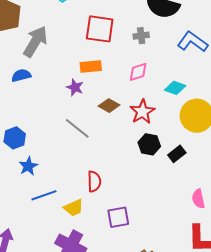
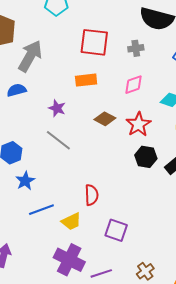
purple star: (75, 87) -> (57, 108), moved
gray line: (77, 128) -> (58, 140), moved
purple square: (118, 217) -> (116, 230), turned 30

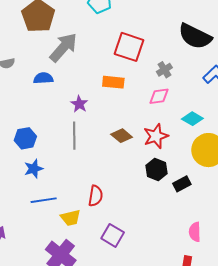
gray cross: (136, 48) -> (164, 70), moved, turned -35
brown diamond: (105, 119) -> (122, 136), moved
gray line: (58, 140) -> (74, 136), turned 40

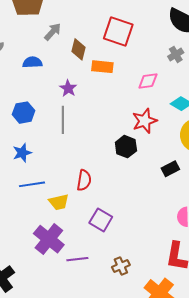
gray arrow: (63, 47) -> (53, 32), size x0.6
gray cross: (164, 70) -> (176, 54), moved
brown diamond: (122, 136) -> (79, 49), moved, turned 65
blue hexagon: (25, 138) -> (24, 113), moved
black hexagon: (156, 169) -> (126, 147), moved

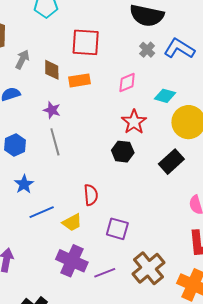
black rectangle: (170, 169) -> (171, 162), size x1.4
brown cross: (121, 266) -> (149, 268), size x1.8

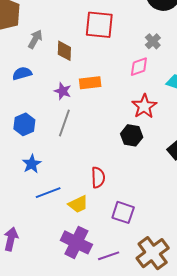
gray cross: (147, 50) -> (153, 41), moved
orange rectangle: (79, 80) -> (90, 83), moved
gray line: (55, 142) -> (64, 123), turned 32

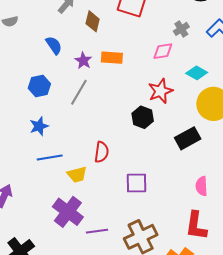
blue semicircle: (22, 73) -> (54, 45), moved, turned 60
purple square: (123, 212) -> (136, 183), moved, turned -30

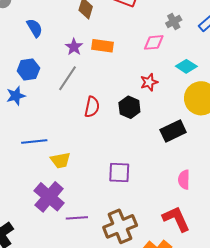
blue semicircle: (54, 45) -> (35, 28), moved
red star: (160, 91) -> (149, 82), size x0.7
blue star: (39, 126) -> (16, 96), moved
red semicircle: (102, 152) -> (92, 107), moved
red L-shape: (196, 226) -> (176, 219), turned 144

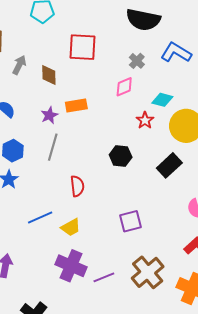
purple star: (74, 47) -> (49, 115), turned 30
red star: (149, 82) -> (145, 120), moved
red semicircle: (92, 107) -> (77, 186), moved

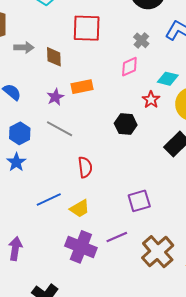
gray arrow: (19, 65) -> (24, 47), turned 66
gray line: (53, 147) -> (60, 129), turned -76
black hexagon: (121, 156) -> (126, 124), moved
purple line: (104, 277) -> (117, 237), moved

